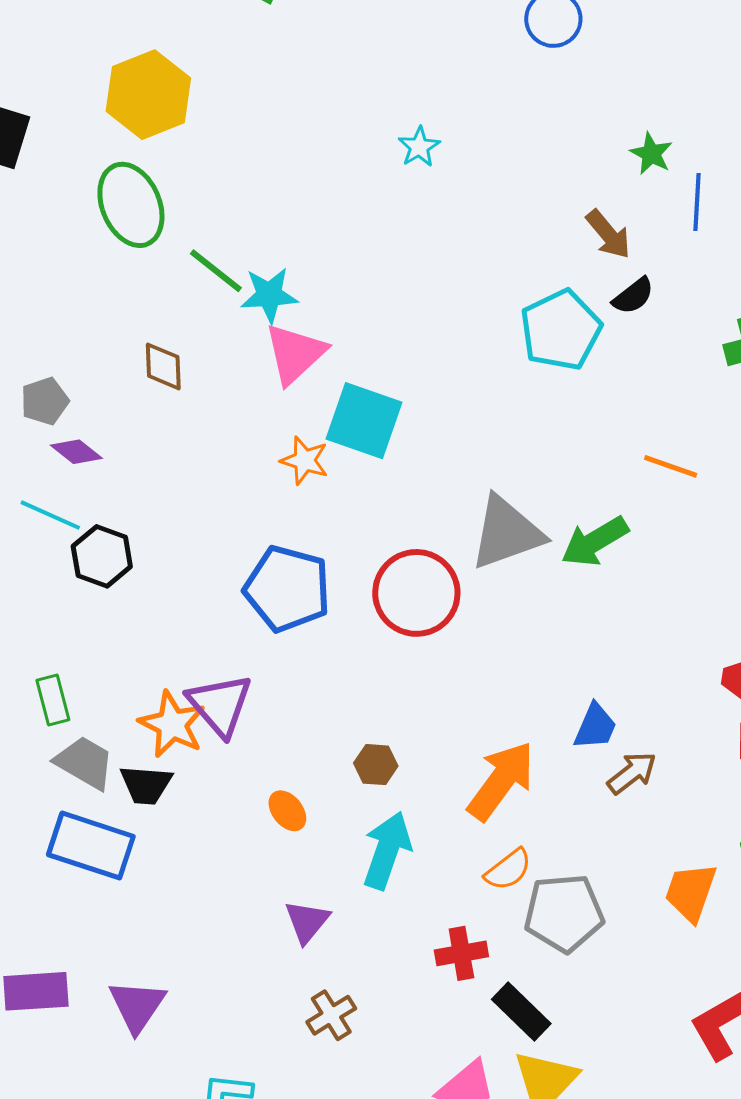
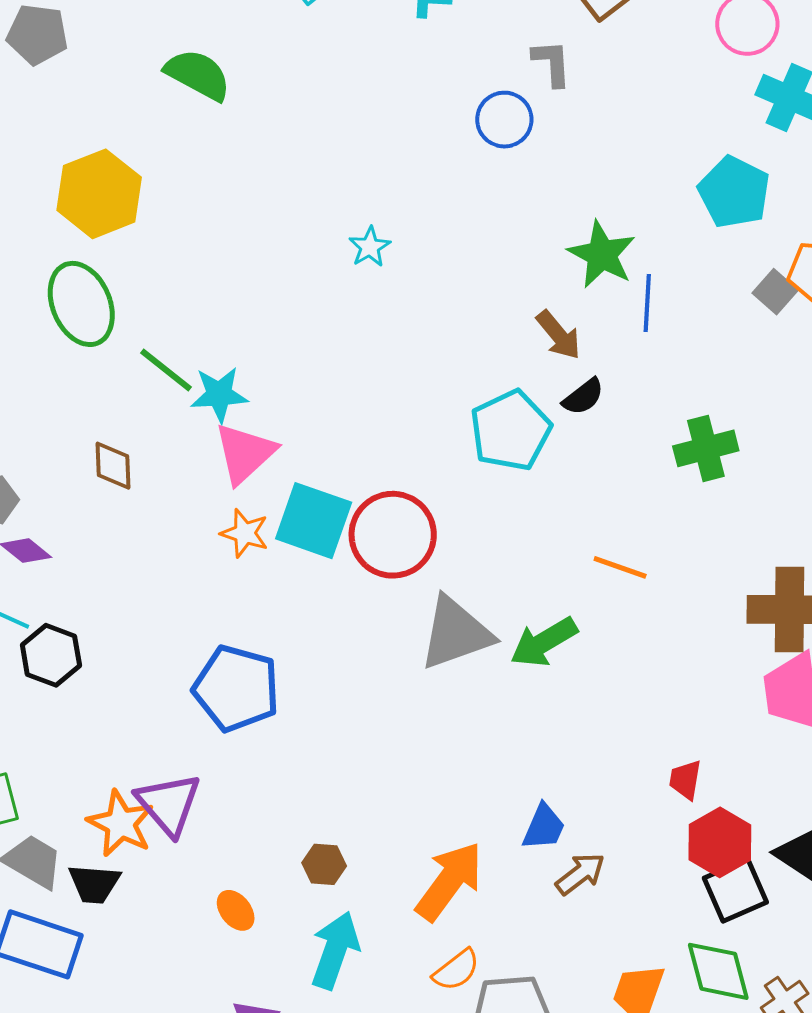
green star: (651, 154) -> (602, 255), size x1.6
orange star: (305, 461) -> (245, 533), moved
red circle: (416, 593) -> (393, 535), moved

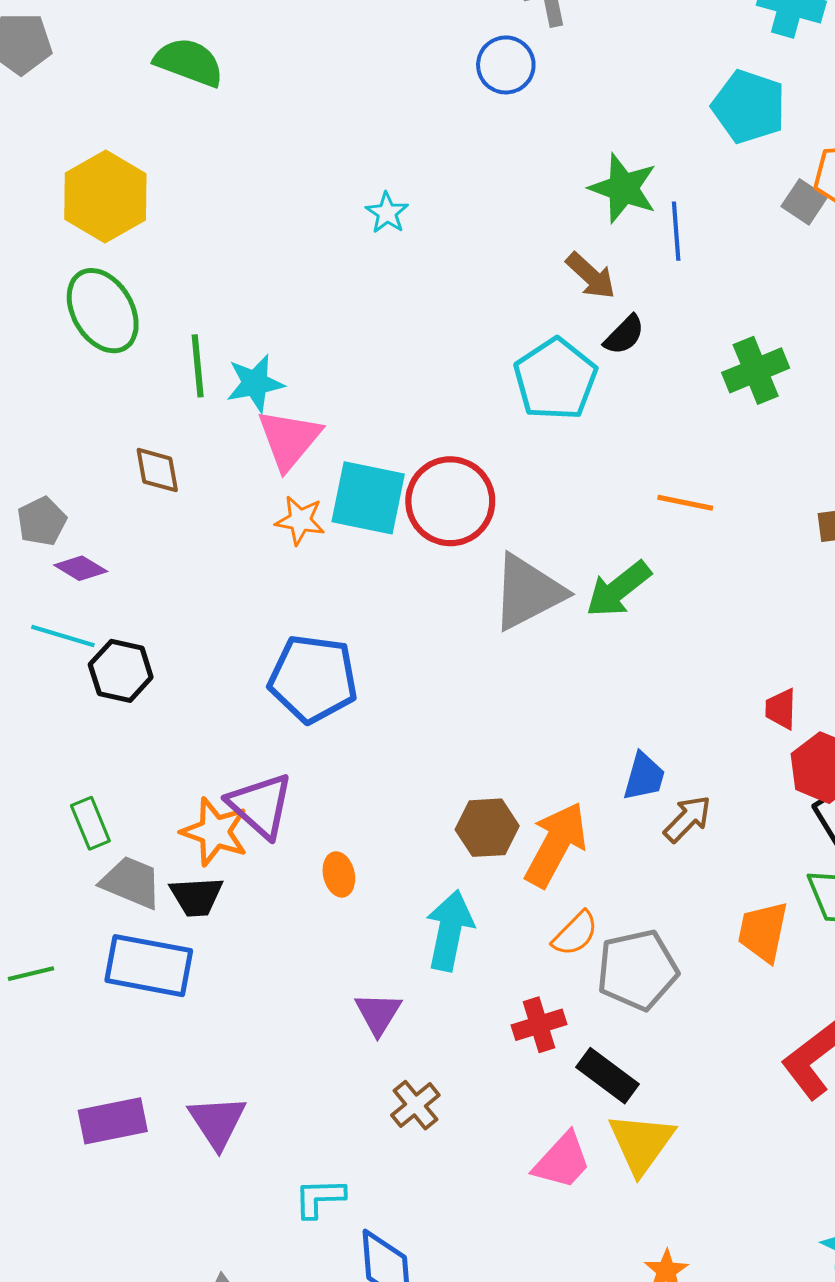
green line: (166, 370) -> (198, 366), turned 54
brown hexagon: (324, 864) -> (487, 828), moved, size x1.4
orange ellipse: (236, 910) -> (339, 874), moved, turned 33

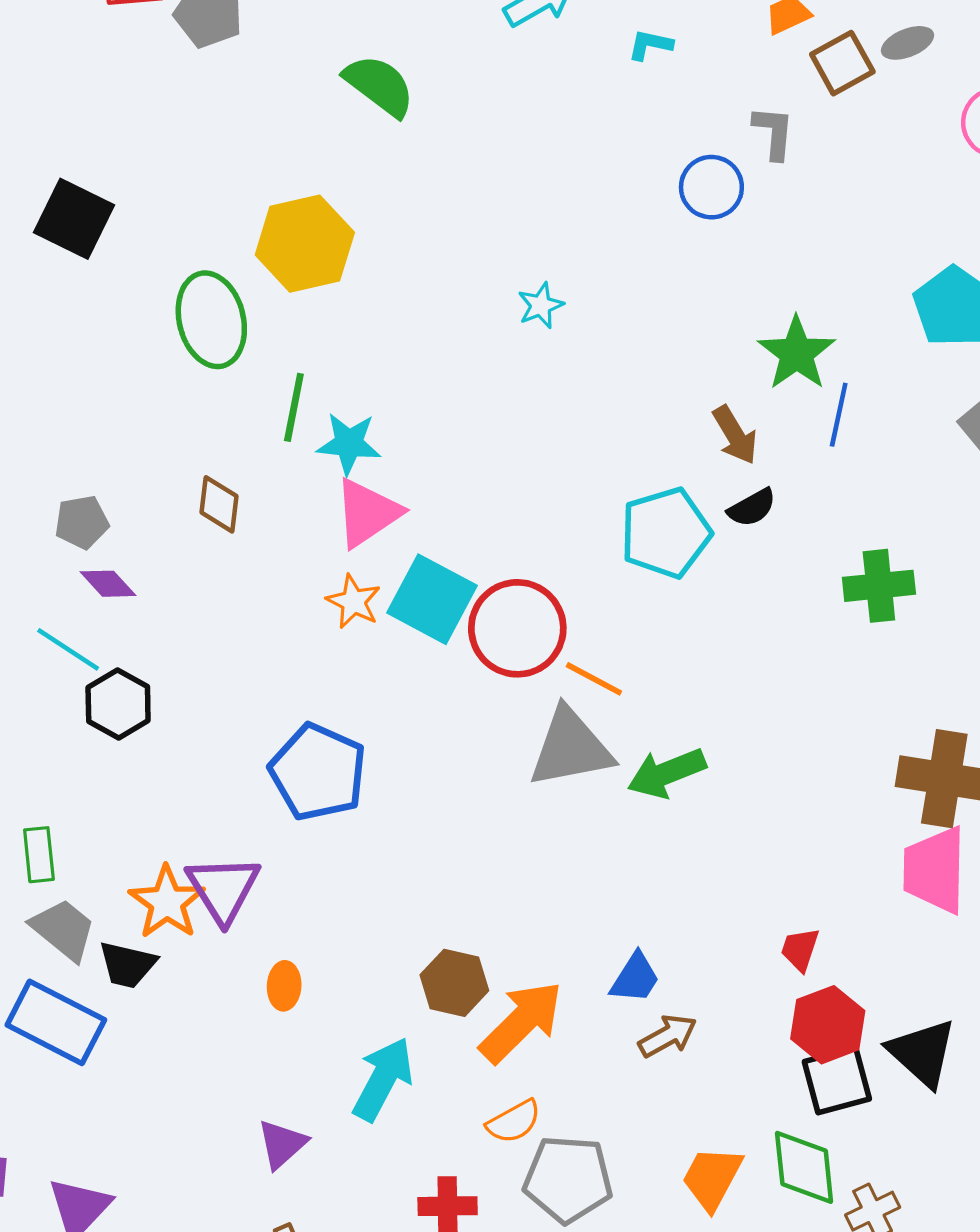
yellow hexagon: (105, 196) -> (305, 244), moved
orange line: (685, 503) -> (594, 679), moved

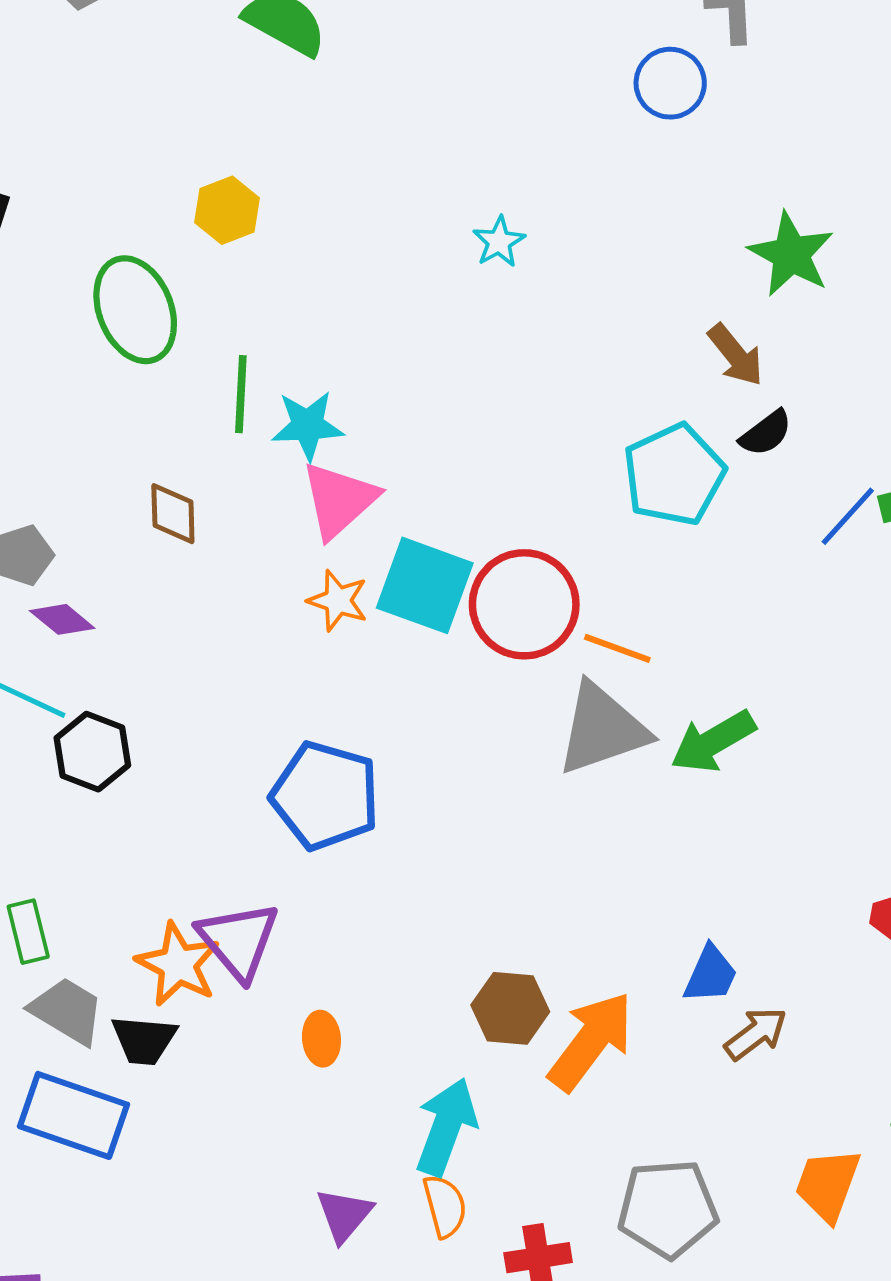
yellow hexagon: (305, 244) -> (227, 210), size x0.6
blue line: (839, 415) -> (848, 516), moved, turned 38
orange semicircle: (514, 1122) -> (445, 1206), moved, turned -68

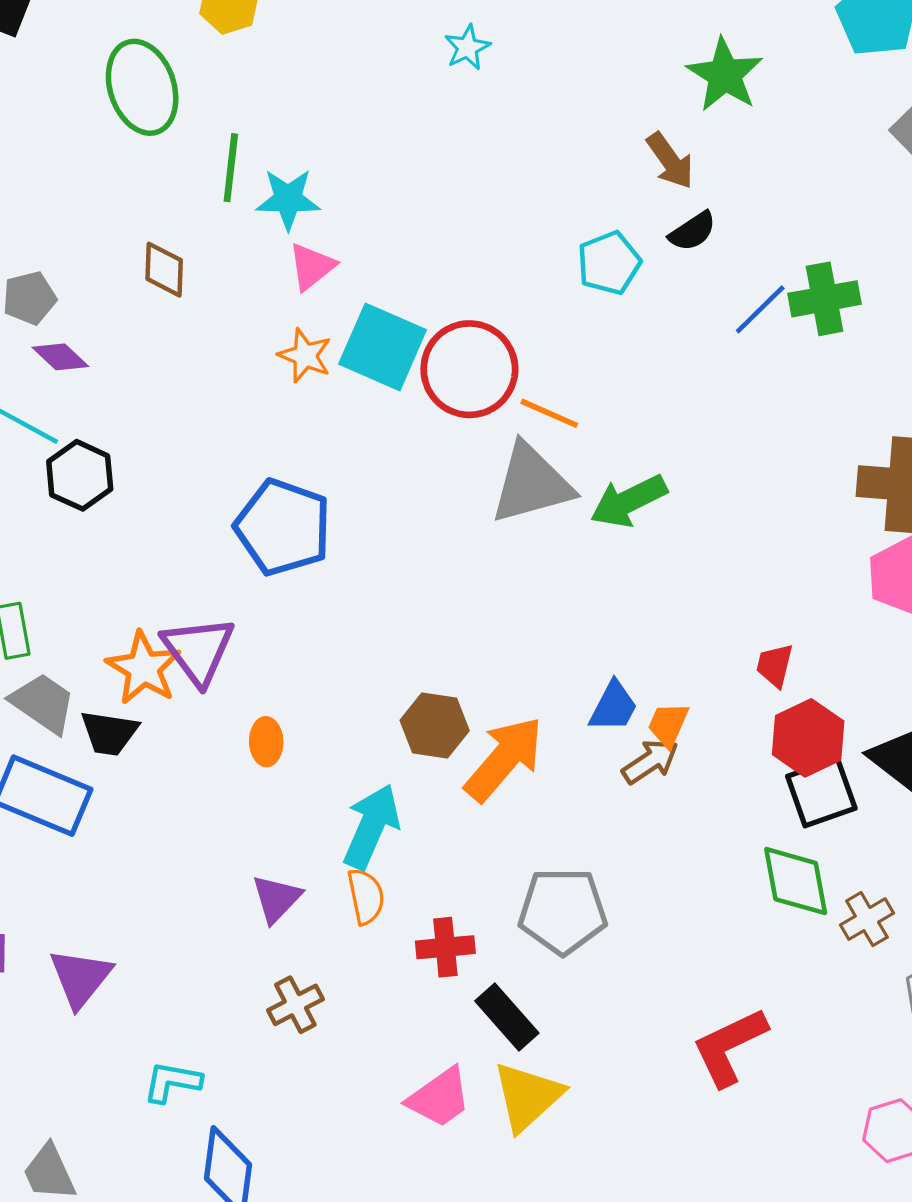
cyan pentagon: (674, 475) -> (609, 263), size x0.7
pink triangle: (339, 500) -> (312, 267), size x0.7
orange trapezoid: (828, 1185) -> (668, 725), moved, size x0.7

